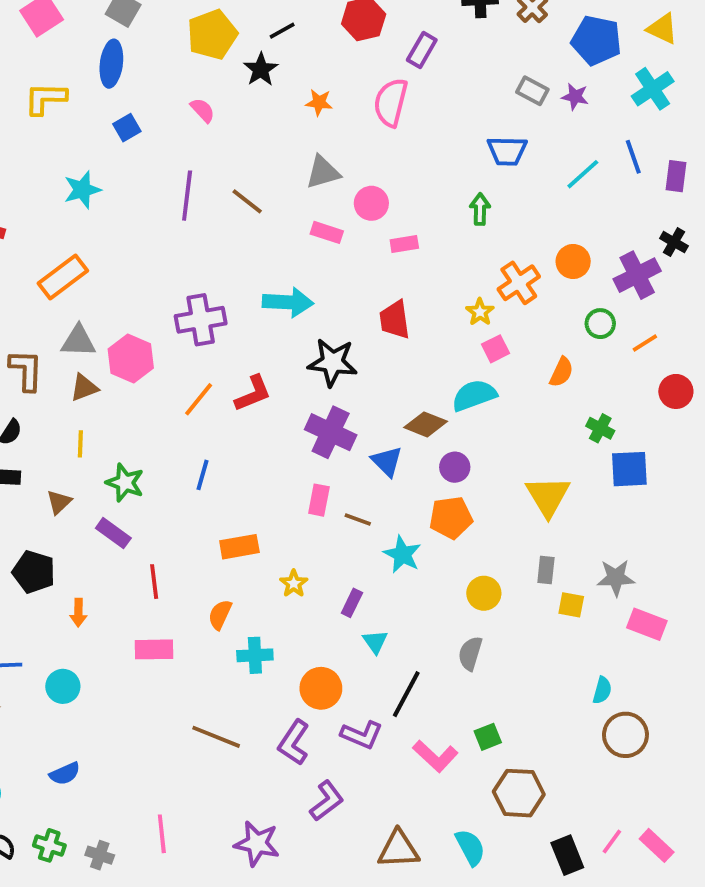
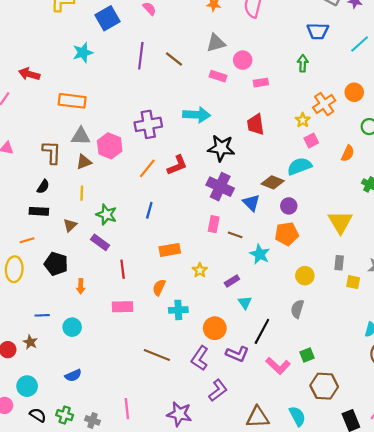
blue square: (127, 128) -> (108, 18), size x1.6
orange rectangle: (63, 277) -> (72, 101), turned 44
purple rectangle: (352, 603) -> (232, 281), turned 32

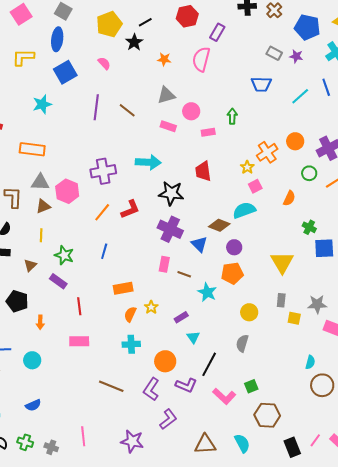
green arrow: (303, 63) -> (232, 116), moved
orange semicircle: (159, 287) -> (130, 314), moved

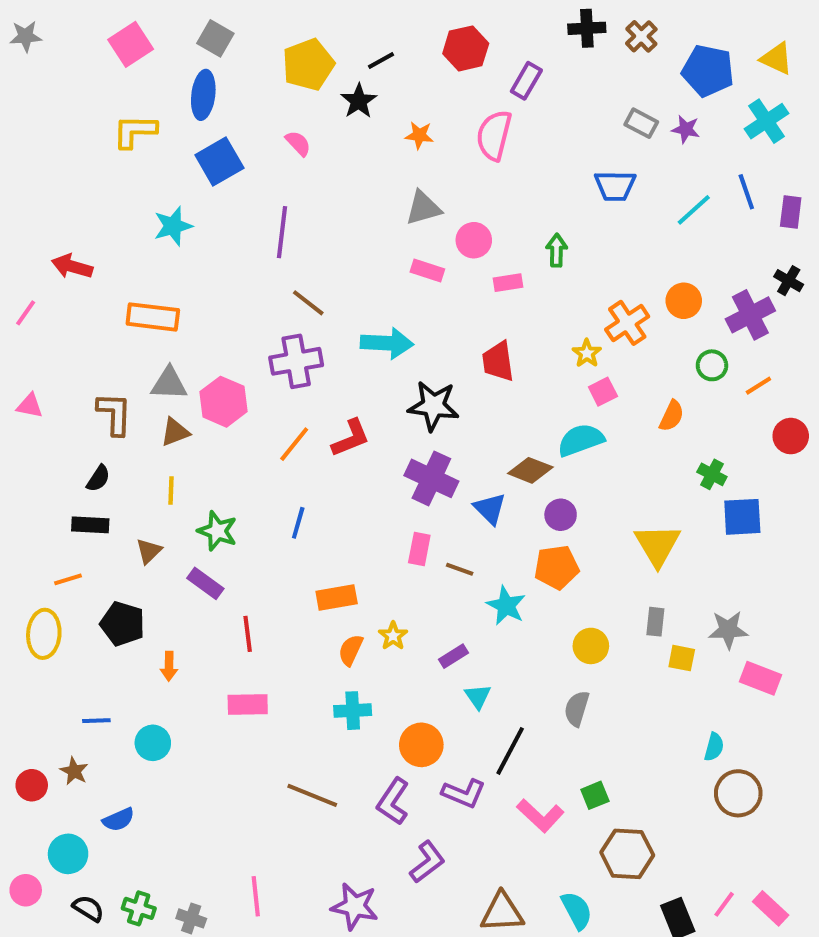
brown line: (127, 110) -> (308, 303), moved
blue semicircle: (33, 405) -> (119, 820), moved

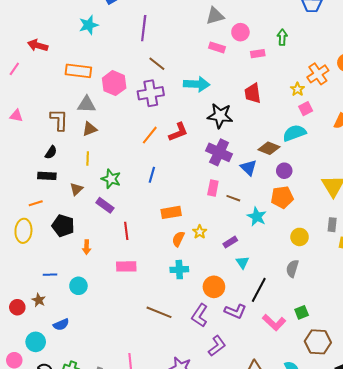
pink hexagon: (223, 402) -> (114, 83), moved

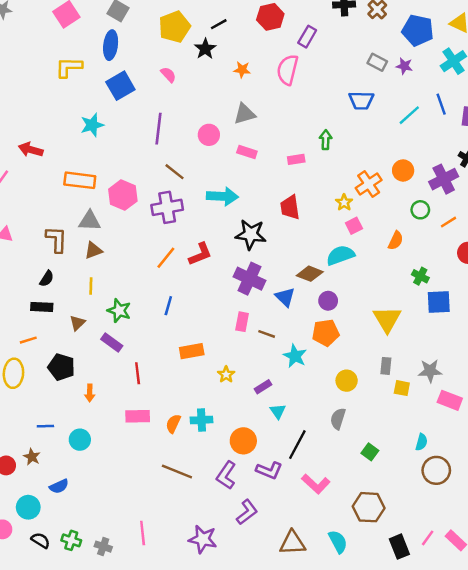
pink circle: (240, 32) -> (209, 135), moved
orange semicircle: (178, 239) -> (173, 424), moved
green square: (302, 312) -> (370, 452), moved, turned -32

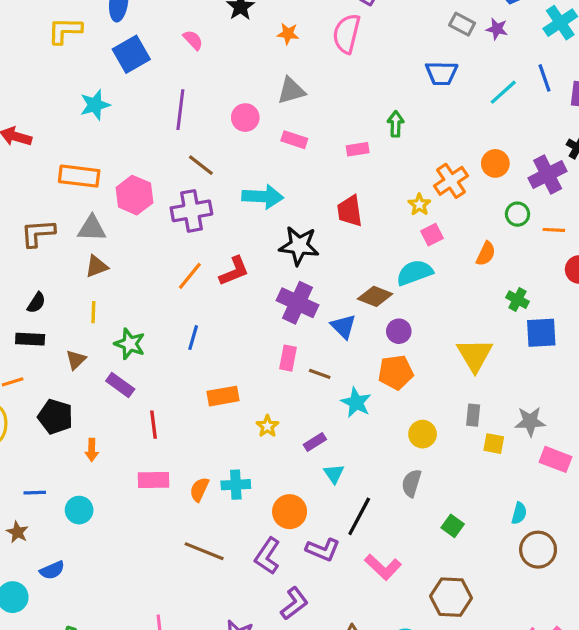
orange line: (449, 222) -> (554, 230), turned 35
brown L-shape: (56, 239) -> (38, 233), moved, turned -96

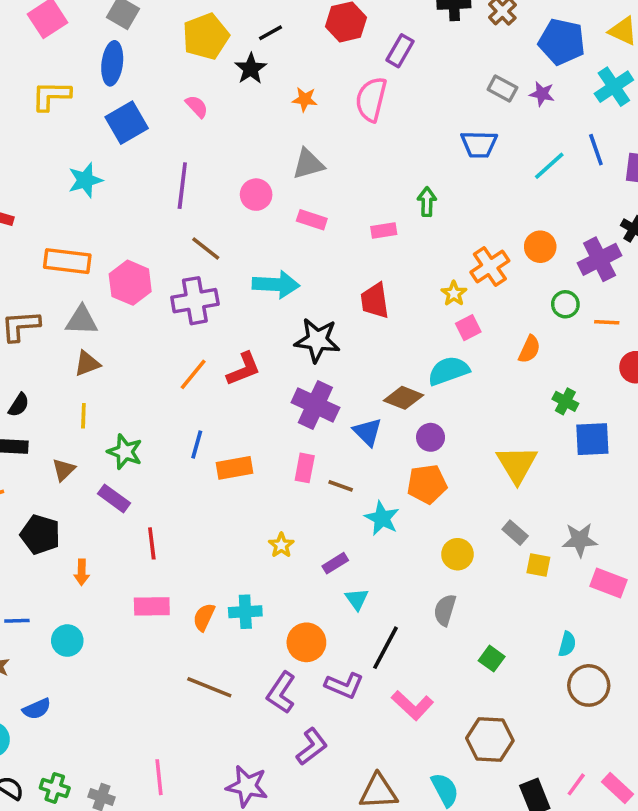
orange rectangle: (223, 396) -> (235, 468), moved
gray rectangle: (473, 415) -> (515, 533), turned -55

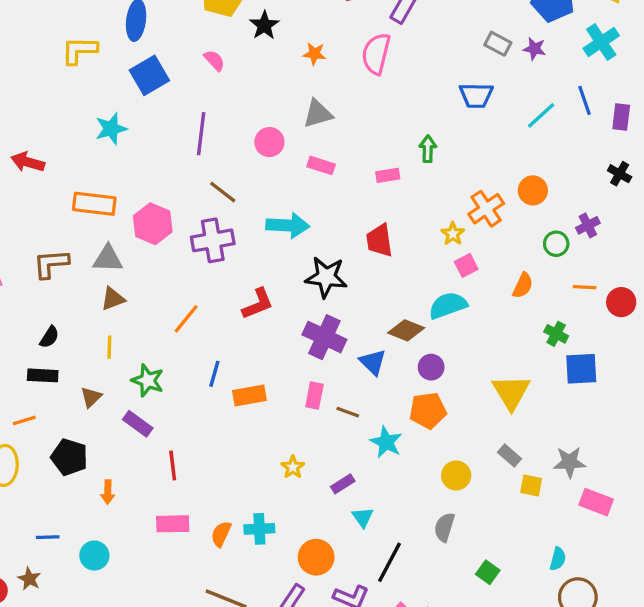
purple cross: (600, 259) -> (588, 225), moved, size x0.6
orange line: (607, 322) -> (585, 287), moved
orange line: (193, 374) -> (186, 319), moved

